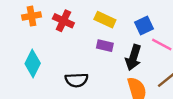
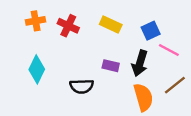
purple rectangle: (105, 46) -> (111, 66), moved

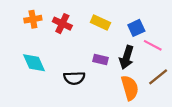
cyan diamond: (37, 69) -> (34, 63), turned -50

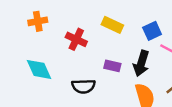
red cross: (62, 24) -> (76, 39), moved

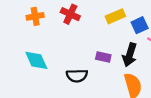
yellow rectangle: (112, 25) -> (115, 16), moved, turned -48
red cross: (76, 39) -> (70, 14), moved

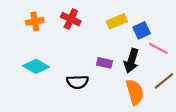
cyan diamond: (36, 60) -> (36, 66), turned -35

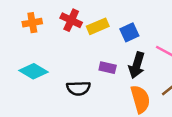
yellow rectangle: (117, 21) -> (98, 26), moved
blue square: (142, 30) -> (129, 32), moved

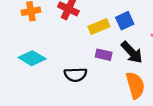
yellow rectangle: (98, 26) -> (99, 27), moved
black arrow: (137, 65) -> (132, 52), turned -60

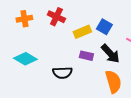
blue square: (125, 21) -> (104, 27), turned -35

